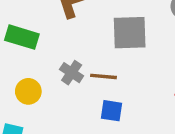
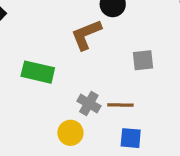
gray square: (130, 33) -> (143, 60), size x0.6
yellow circle: (28, 91) -> (70, 133), moved

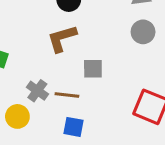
brown L-shape: (86, 35) -> (62, 38), moved
gray square: (143, 60) -> (93, 69), moved

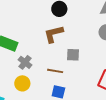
gray cross: (37, 91) -> (25, 62), moved

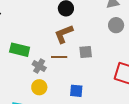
brown line: (55, 71) -> (59, 57), moved

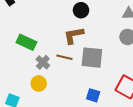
gray square: (86, 52) -> (92, 58), size x1.6
blue square: (76, 91) -> (93, 95), moved

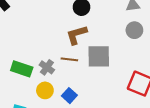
green rectangle: (26, 42) -> (22, 69), moved
blue square: (93, 95) -> (69, 96), moved, turned 32

